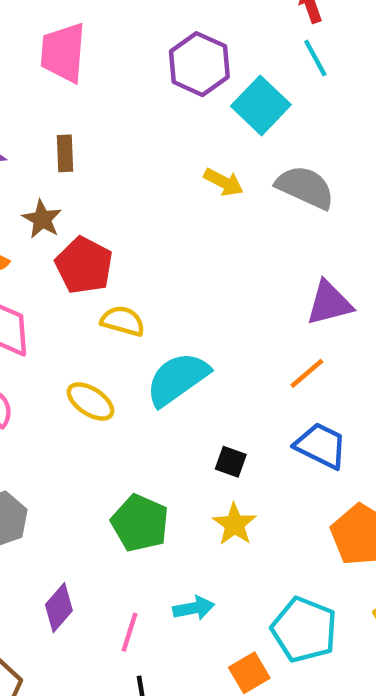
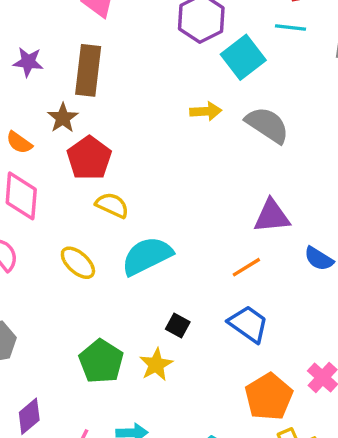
cyan line: (315, 58) -> (290, 28), turned -64
brown rectangle: (65, 153) -> (88, 70), size x1.8
yellow arrow: (224, 182) -> (206, 111), turned -40
yellow star: (234, 524) -> (156, 365), moved

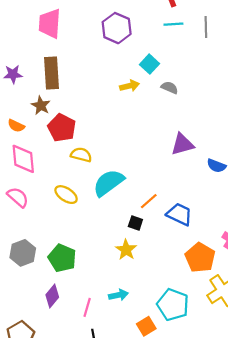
cyan square: (243, 57) -> (149, 64), moved, size x0.7
gray semicircle: (267, 125) -> (170, 88), size x0.6
orange line: (246, 267) -> (149, 201), moved
green pentagon: (101, 361) -> (62, 258), moved

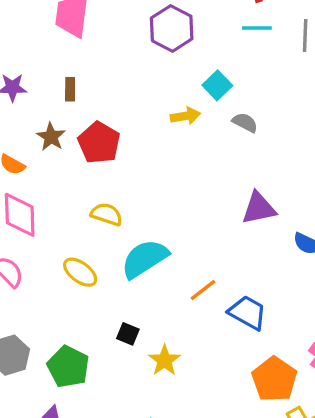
brown rectangle: (51, 73) -> (70, 89), size x0.5
red pentagon: (62, 128) -> (99, 143), moved
black square: (135, 223) -> (128, 334), moved

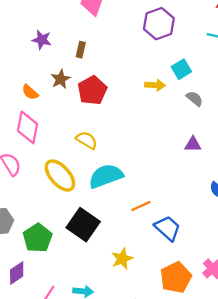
purple triangle: (259, 208) -> (193, 144), moved, size x0.7
yellow ellipse: (80, 272) -> (60, 175), size x1.4
black square: (128, 334) -> (83, 225), size x2.0
yellow star: (165, 360) -> (122, 259), moved

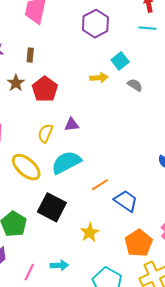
yellow semicircle: (87, 140) -> (45, 133), turned -90
purple triangle: (193, 144) -> (72, 124), moved

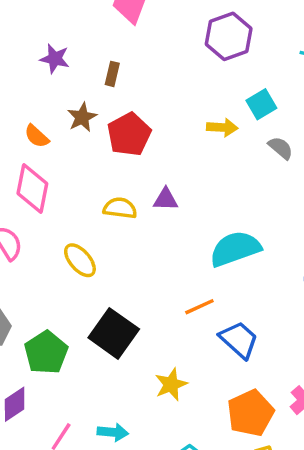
yellow semicircle: (45, 133) -> (120, 208), turned 66
cyan semicircle: (66, 162) -> (235, 249), moved
yellow ellipse: (26, 167) -> (80, 260), size x0.7

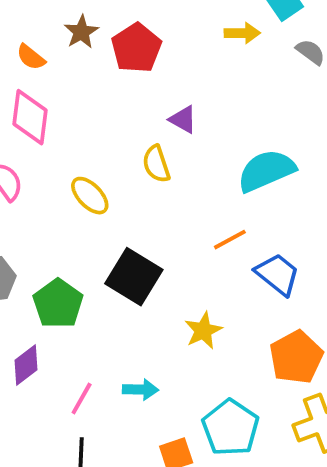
purple triangle: (166, 199) -> (183, 120), turned 32
yellow semicircle: (120, 208) -> (156, 164), moved, turned -112

